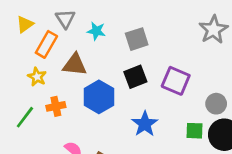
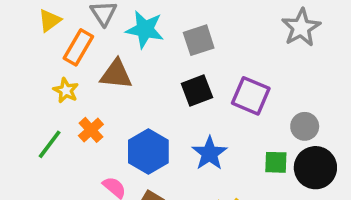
cyan star: (96, 31) -> (145, 29), size x1.5
blue hexagon: (99, 97) -> (148, 152), moved
orange cross: (56, 106) -> (91, 130), turned -30

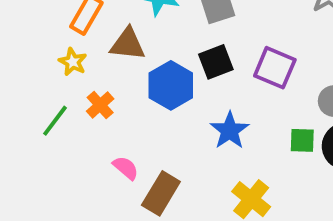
blue hexagon: (148, 152) -> (171, 85), moved

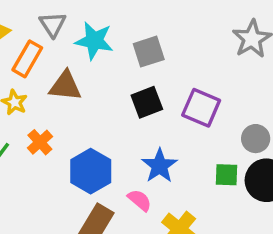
blue hexagon: (171, 85) -> (91, 171), moved
pink semicircle: (126, 168) -> (140, 200), moved

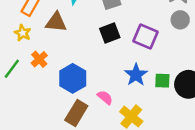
gray circle: (256, 139) -> (180, 20), moved
blue star: (160, 166) -> (136, 75), moved

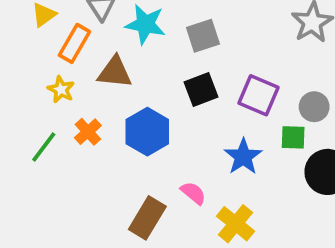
gray circle: (180, 20) -> (314, 107), moved
blue hexagon: (73, 78) -> (147, 132), moved
green square: (162, 81) -> (293, 137), moved

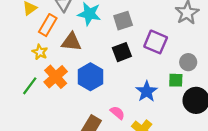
purple square: (259, 95) -> (156, 42), moved
orange cross: (88, 132) -> (56, 77), size x1.5

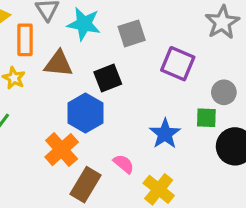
orange rectangle: (48, 25) -> (25, 40), turned -30
black square: (122, 52) -> (108, 78), moved
orange cross: (56, 77) -> (62, 150), moved

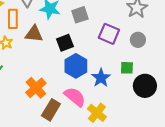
gray circle: (224, 92) -> (138, 40), moved
blue hexagon: (85, 113) -> (76, 66), moved
pink semicircle: (124, 164) -> (75, 97), size x1.6

